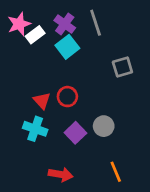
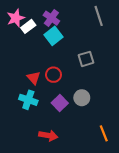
gray line: (96, 23) -> (99, 16), moved
gray square: (122, 67) -> (86, 59), moved
orange line: (116, 172) -> (104, 133), moved

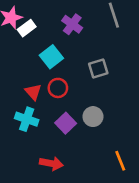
purple cross: (51, 18) -> (72, 24), moved
cyan square: (53, 36) -> (51, 57), moved

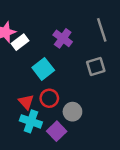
gray square: (98, 68) -> (96, 66), moved
gray circle: (93, 117) -> (72, 112), moved
cyan cross: (27, 119) -> (31, 121), moved

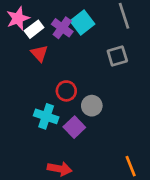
purple cross: (63, 38) -> (62, 28), moved
cyan square: (43, 69) -> (82, 22), moved
red triangle: (26, 102) -> (39, 53), moved

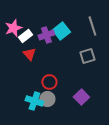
purple cross: (62, 28) -> (46, 35), turned 35
gray circle: (92, 106) -> (47, 99), moved
purple square: (74, 127) -> (81, 97), moved

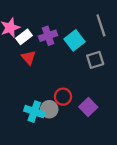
cyan square: (61, 31) -> (74, 40), moved
red circle: (49, 82) -> (63, 97), moved

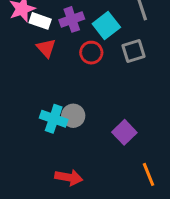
white rectangle: (24, 37) -> (40, 21), turned 56
red circle: (63, 97) -> (91, 53), moved
purple square: (88, 107) -> (124, 132), moved

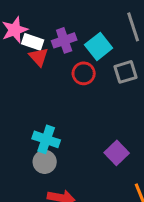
red triangle: (46, 48) -> (39, 57), moved
gray circle: (73, 116) -> (45, 162), moved

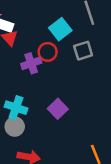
purple cross: (64, 40) -> (31, 63), moved
purple square: (117, 153) -> (58, 109), moved

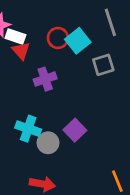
red circle: (48, 52) -> (58, 38), moved
gray circle: (15, 127) -> (48, 143), moved

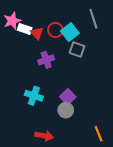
red triangle: (21, 51) -> (37, 33), moved
gray square: (103, 65) -> (77, 50), moved, turned 35
gray circle: (48, 143) -> (66, 110), moved

